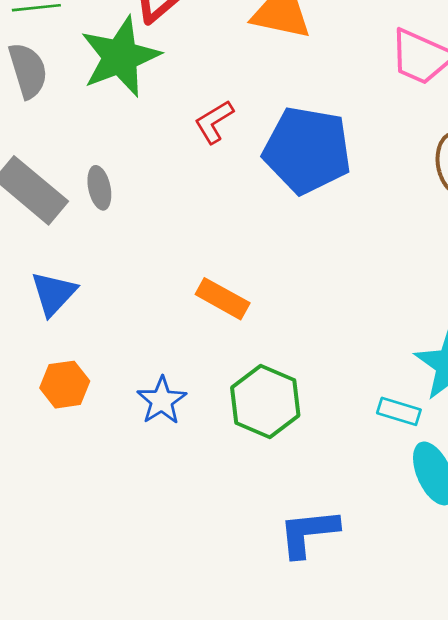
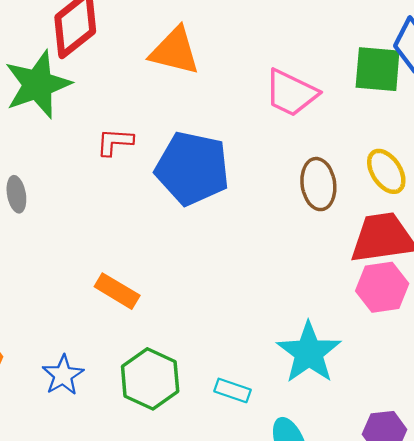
red L-shape: (214, 122) -> (115, 142), turned 33
cyan rectangle: (399, 411) -> (233, 390), moved

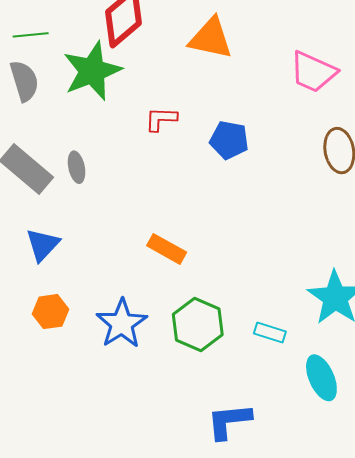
blue pentagon: (192, 168) -> (229, 140), size x0.6
blue star: (63, 375) -> (122, 324), size x1.4

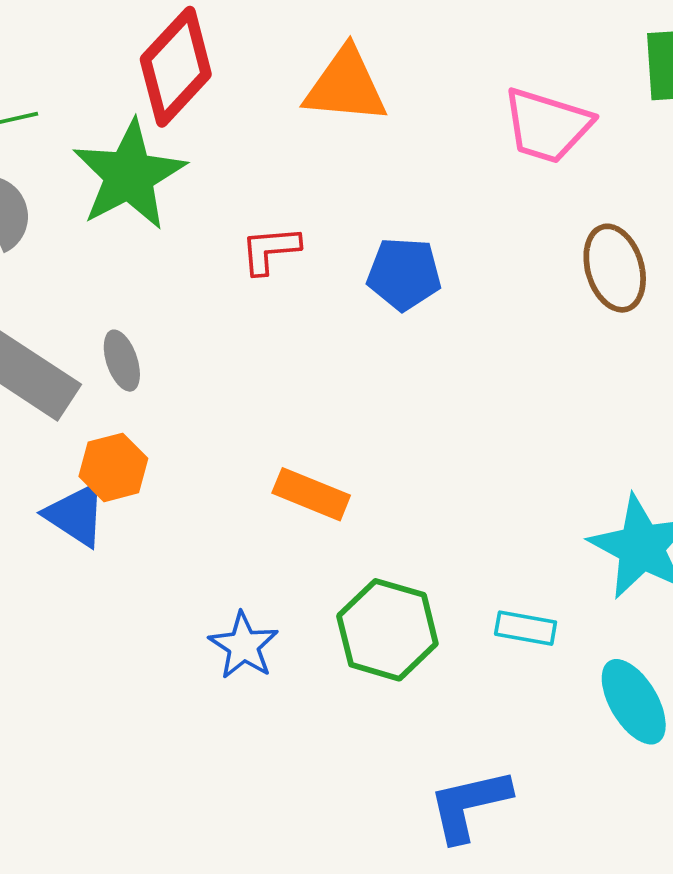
blue triangle: (43, 245) -> (76, 515), turned -33
orange hexagon: (51, 312) -> (113, 467), moved
blue star: (122, 324) -> (244, 646), size x0.7

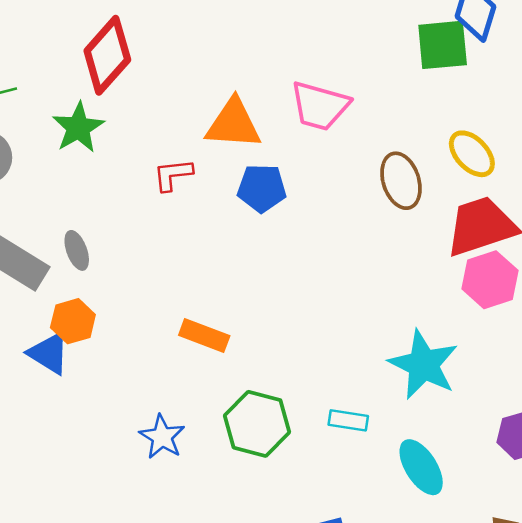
orange triangle: (346, 86) -> (233, 124), moved
pink trapezoid: (547, 125) -> (320, 106), moved
green star: (129, 175) -> (78, 128), size x0.7

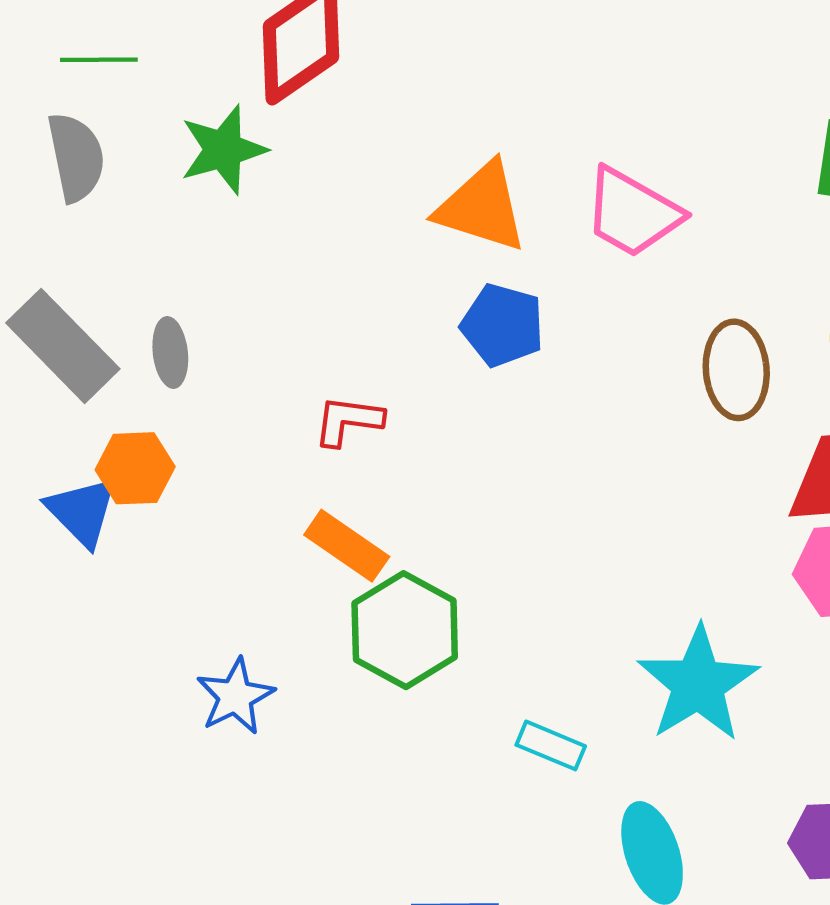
red L-shape: (173, 175) -> (348, 421), moved
green hexagon: (257, 424) -> (405, 630), moved

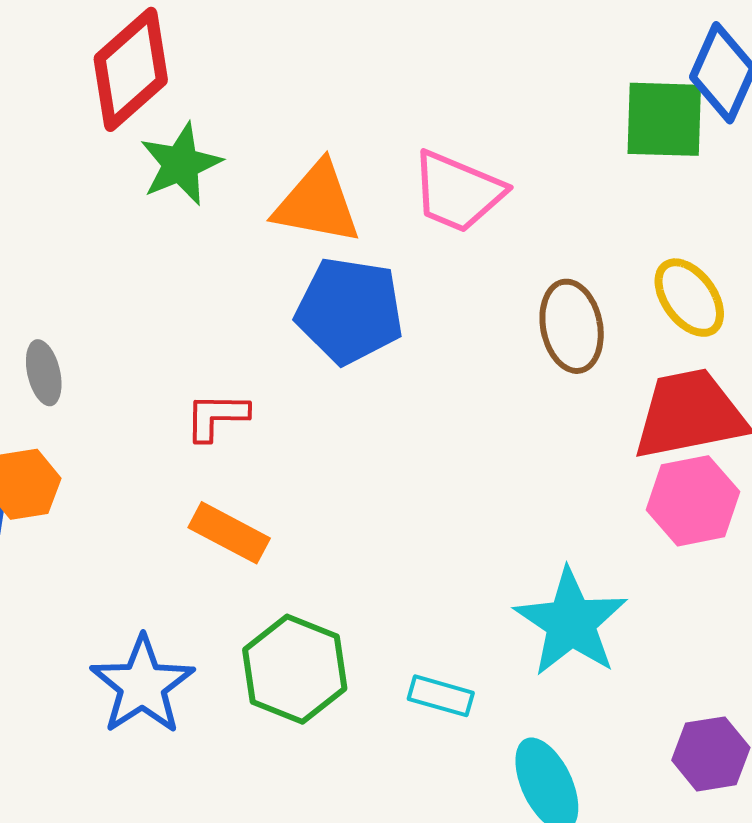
green star: (223, 150) -> (181, 164), moved
blue pentagon: (503, 325) -> (349, 311), size x1.4
green hexagon: (405, 630) -> (295, 669), moved
blue star: (235, 696) -> (142, 685), size x1.4

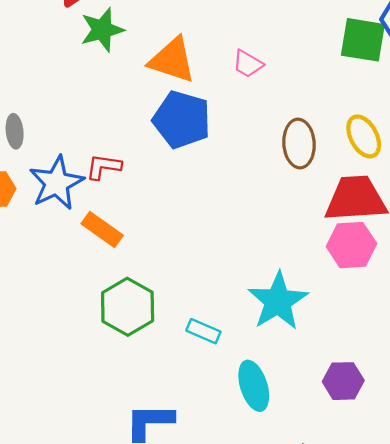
pink trapezoid: (458, 192) -> (248, 64), size x0.6
blue star: (142, 685) -> (56, 183), moved

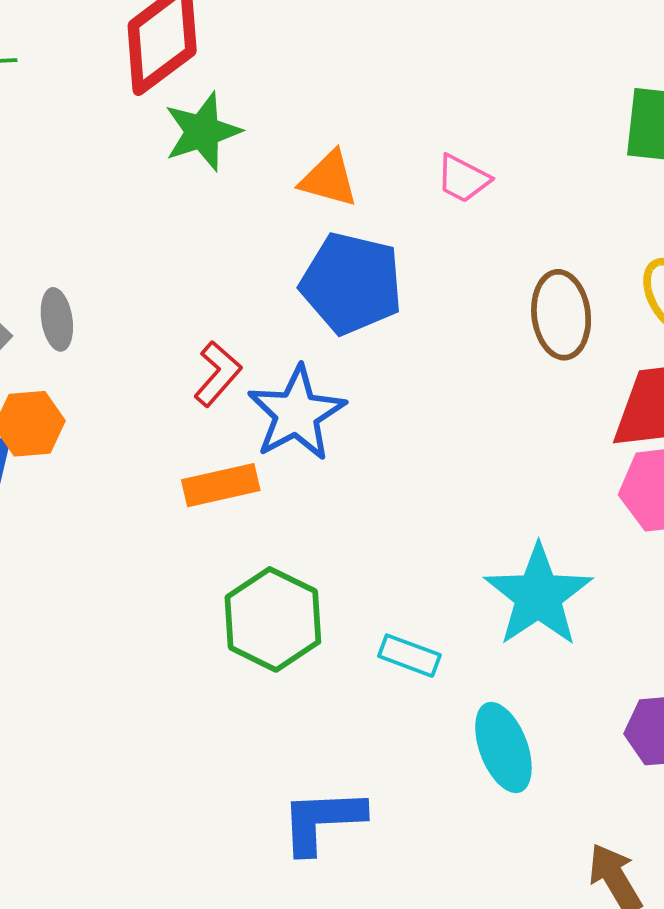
orange triangle: (172, 60) -> (329, 179), size x0.7
red L-shape: (104, 167) -> (218, 374), turned 126
blue star: (56, 183) -> (296, 413), moved
orange rectangle: (102, 229) -> (221, 485), turned -45

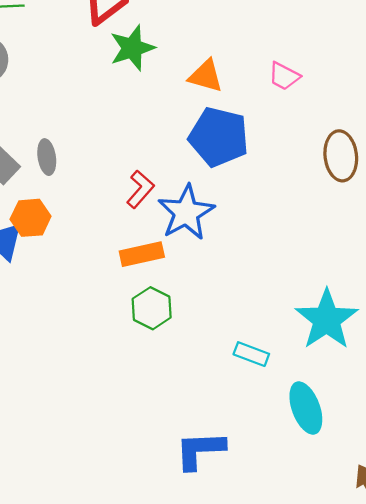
green hexagon: (273, 619) -> (152, 308), moved, size x0.7

